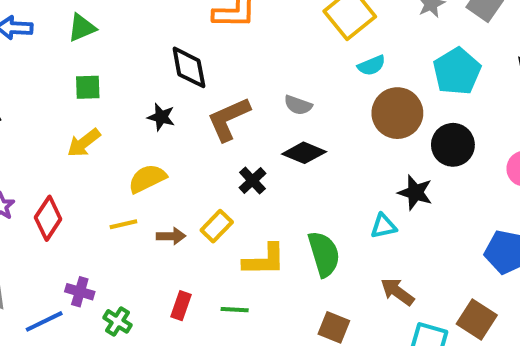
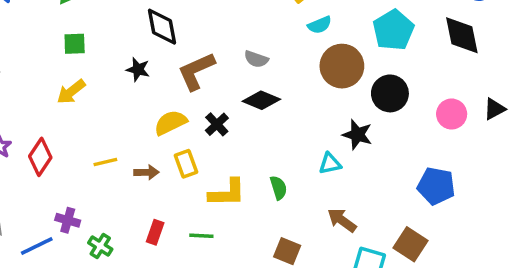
yellow semicircle: (147, 179) -> (171, 123), moved
yellow rectangle: (217, 226) -> (186, 164), turned -64
green semicircle: (324, 254) -> (279, 188), size x0.6

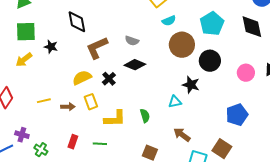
green square: (75, 44) -> (26, 32), size x1.5
black star: (138, 69) -> (51, 47), moved
blue pentagon: (436, 186) -> (237, 115), turned -30

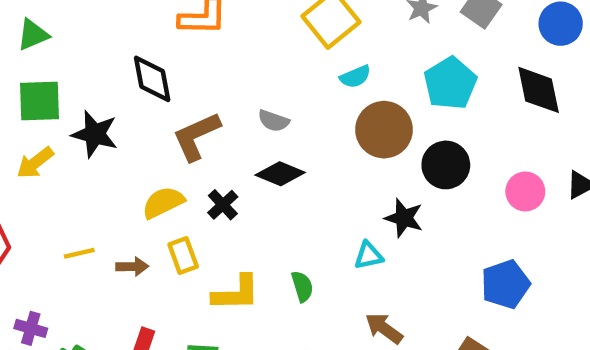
black star: (51, 47) -> (95, 134), size x1.5

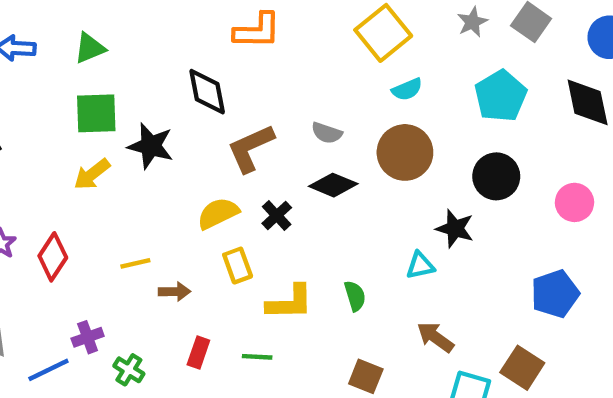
brown circle: (384, 130) -> (405, 152), moved
brown arrow: (132, 267) -> (175, 292), moved
purple cross: (31, 328) -> (88, 337), turned -36

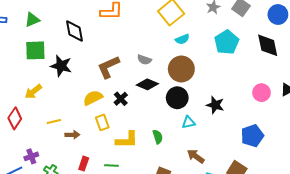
black diamond: (207, 92) -> (74, 31), moved
yellow arrow: (92, 174) -> (33, 92), moved
black circle: (496, 176) -> (177, 98), moved
black star: (455, 229) -> (215, 105), moved

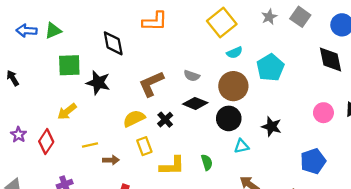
green triangle: (32, 20) -> (53, 31), moved
cyan pentagon: (227, 42) -> (270, 68), moved

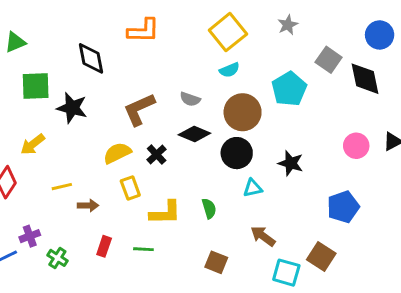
gray square: (300, 17) -> (329, 60), moved
cyan semicircle: (235, 53) -> (229, 70), moved

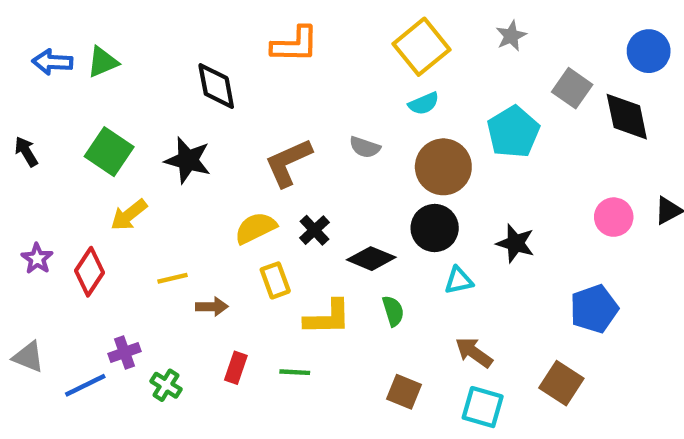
green square: (36, 86) -> (109, 152), moved, turned 36
black diamond: (194, 134) -> (371, 259), moved
cyan square: (286, 273) -> (483, 407), moved

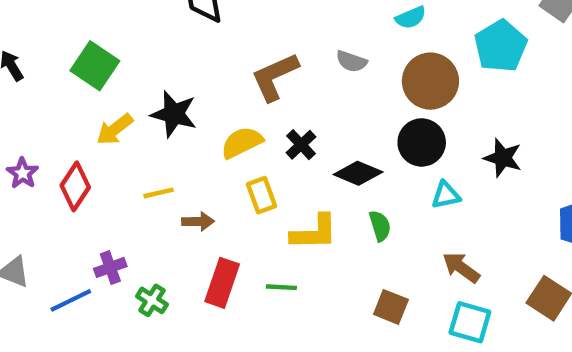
black star: (188, 160) -> (174, 114), moved
red rectangle: (236, 368) -> (222, 283), size x1.5

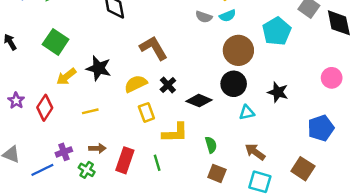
gray semicircle: (351, 61) -> (204, 17), moved
brown L-shape: (275, 77) -> (154, 48), turned 84
brown arrow: (198, 221) -> (97, 148), moved
green semicircle: (380, 226) -> (211, 145), moved
green line: (281, 287) -> (157, 163), turned 70

